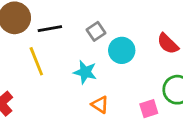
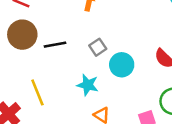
yellow line: (36, 61) -> (37, 92), moved

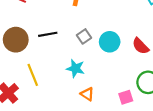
brown circle: (22, 35) -> (16, 40), moved
cyan circle: (122, 65) -> (110, 42), moved

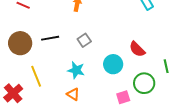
cyan circle: (110, 42) -> (113, 64), moved
orange triangle: (87, 94) -> (73, 94), moved

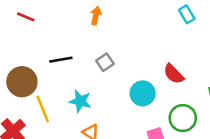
brown circle: (20, 43) -> (22, 82), moved
cyan star: (76, 70) -> (80, 101), moved

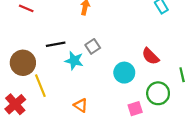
cyan star: (80, 101) -> (74, 61), moved

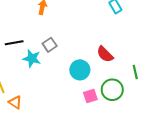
orange triangle: (81, 105) -> (15, 102), moved
pink square: (135, 109) -> (90, 96), moved

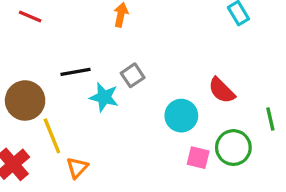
pink square: (90, 96) -> (198, 158), turned 32
orange triangle: (15, 102) -> (77, 168), turned 40

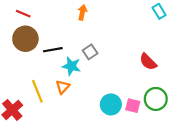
brown circle: (25, 100) -> (25, 39), moved
cyan circle: (181, 116) -> (111, 104), moved
orange triangle: (77, 168) -> (63, 87), moved

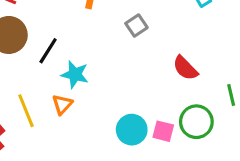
black line: (53, 50) -> (48, 51), turned -48
gray square: (90, 52) -> (136, 26), moved

